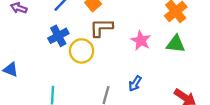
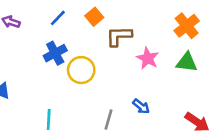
brown L-shape: (101, 28) -> (119, 36), moved
blue arrow: (135, 83) -> (141, 106), turned -84

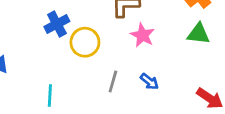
pink star: (148, 58) -> (142, 35), moved
gray line: (109, 120) -> (113, 81), moved

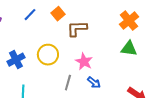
blue cross: (57, 24) -> (16, 60), moved
pink star: (142, 35) -> (84, 62), moved

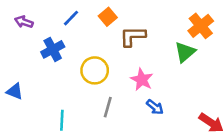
green triangle: (129, 49) -> (185, 52), moved, turned -48
blue cross: (16, 60) -> (53, 49), moved
gray line: (68, 83) -> (108, 107), moved

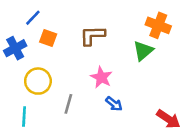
orange square: (108, 17) -> (48, 38), moved, turned -30
orange cross: (201, 26) -> (158, 25), turned -30
yellow circle: (95, 70) -> (38, 81), moved

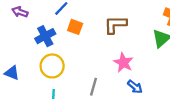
yellow circle: (38, 81) -> (52, 66), moved

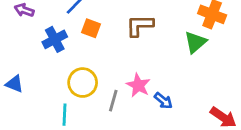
pink star: (123, 63) -> (138, 85), moved
yellow circle: (52, 66) -> (83, 83), moved

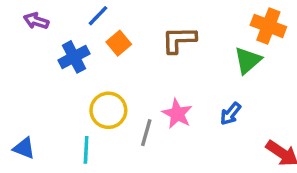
orange square: (91, 28) -> (119, 43), turned 30
blue triangle: (14, 84) -> (24, 148), moved
blue arrow: (163, 101) -> (231, 114), moved, turned 90

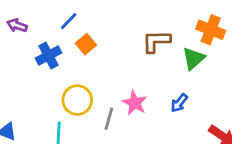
brown L-shape: (179, 40) -> (156, 41), moved

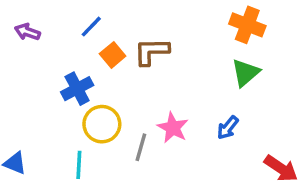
orange cross: (211, 30) -> (247, 25), moved
brown L-shape: (156, 41) -> (152, 51), moved
blue cross: (49, 56) -> (77, 89), moved

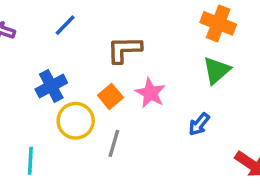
orange square: (113, 55) -> (110, 96), moved
pink star: (173, 128) -> (150, 93), moved
cyan line: (79, 165) -> (30, 161), moved

